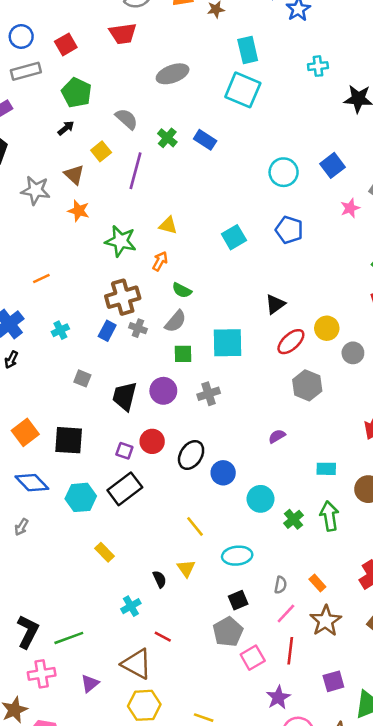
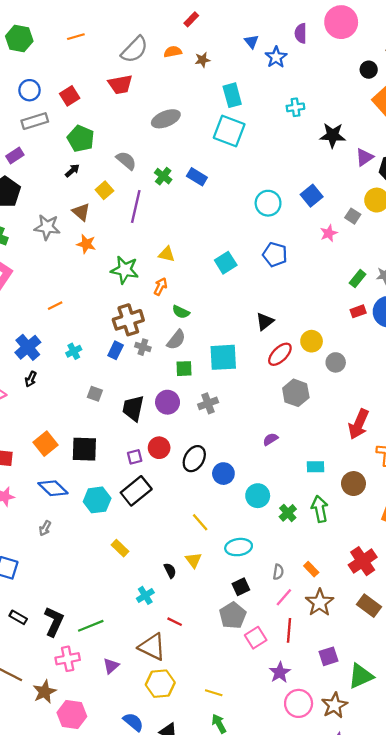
purple square: (124, 451) -> (135, 457), turned -32

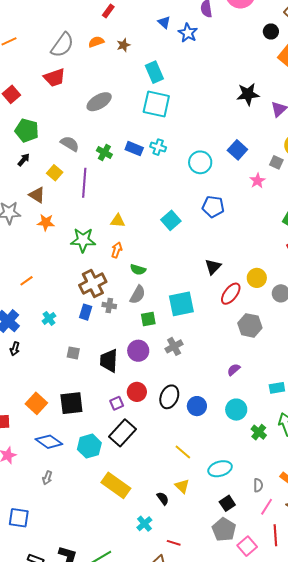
cyan cross: (295, 107) -> (158, 147), moved, turned 35
cyan circle: (258, 496) -> (236, 410), moved
yellow rectangle: (120, 548) -> (116, 485), size x1.8

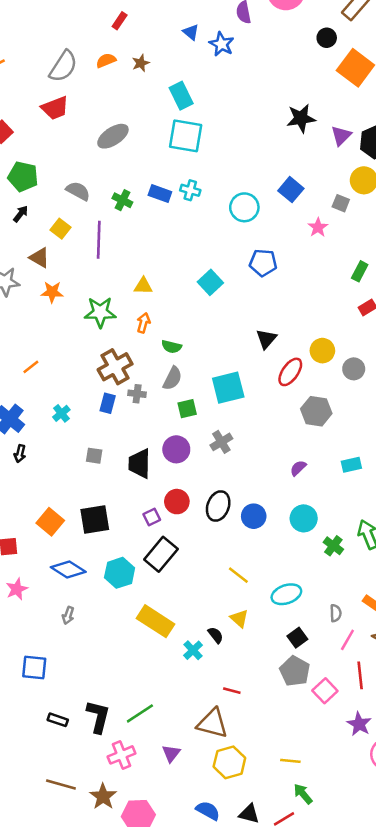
cyan rectangle: (277, 388) -> (351, 465), moved
cyan cross: (144, 524) -> (193, 650), moved

